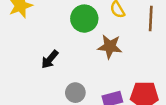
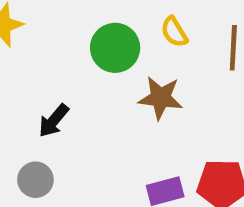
gray circle: (75, 93) -> (35, 180), moved

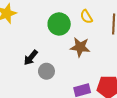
gray circle: (35, 180) -> (46, 71), moved

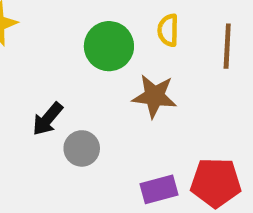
yellow semicircle: (86, 17) -> (168, 30), turned 32

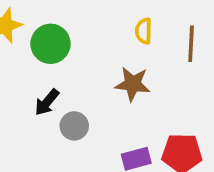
green circle: (109, 46) -> (50, 44), moved

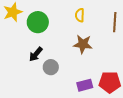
yellow semicircle: (144, 31) -> (80, 15), moved

